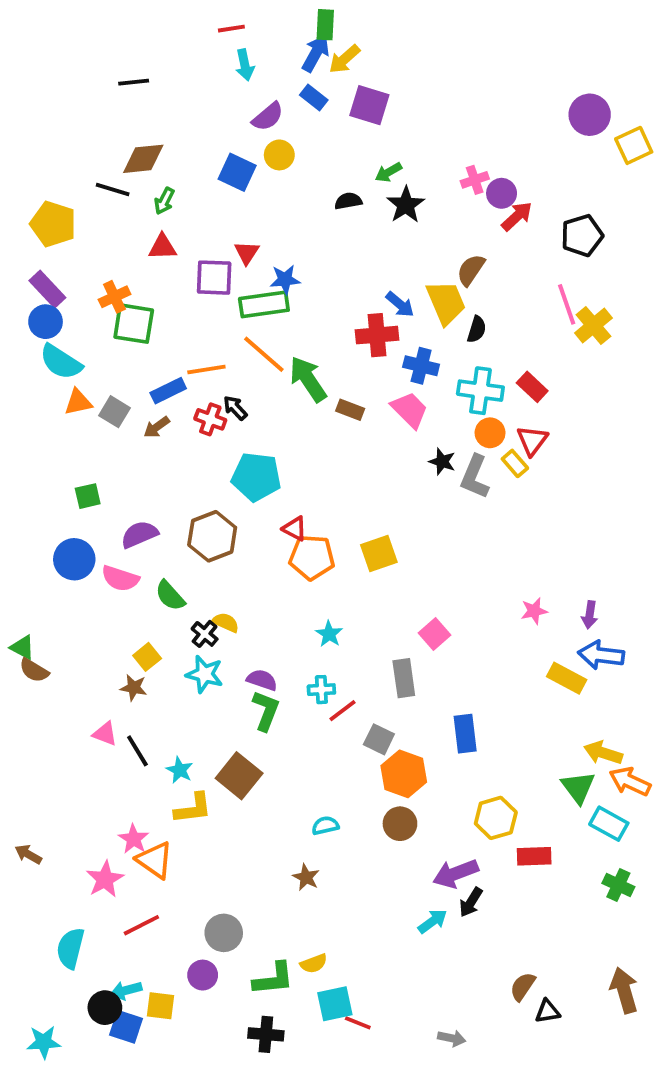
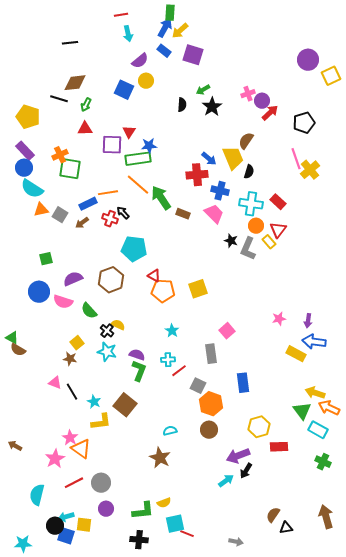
black semicircle: (348, 201) -> (182, 105), turned 104
brown star: (306, 877) -> (160, 458), size x1.5
gray circle: (224, 933) -> (101, 483), moved

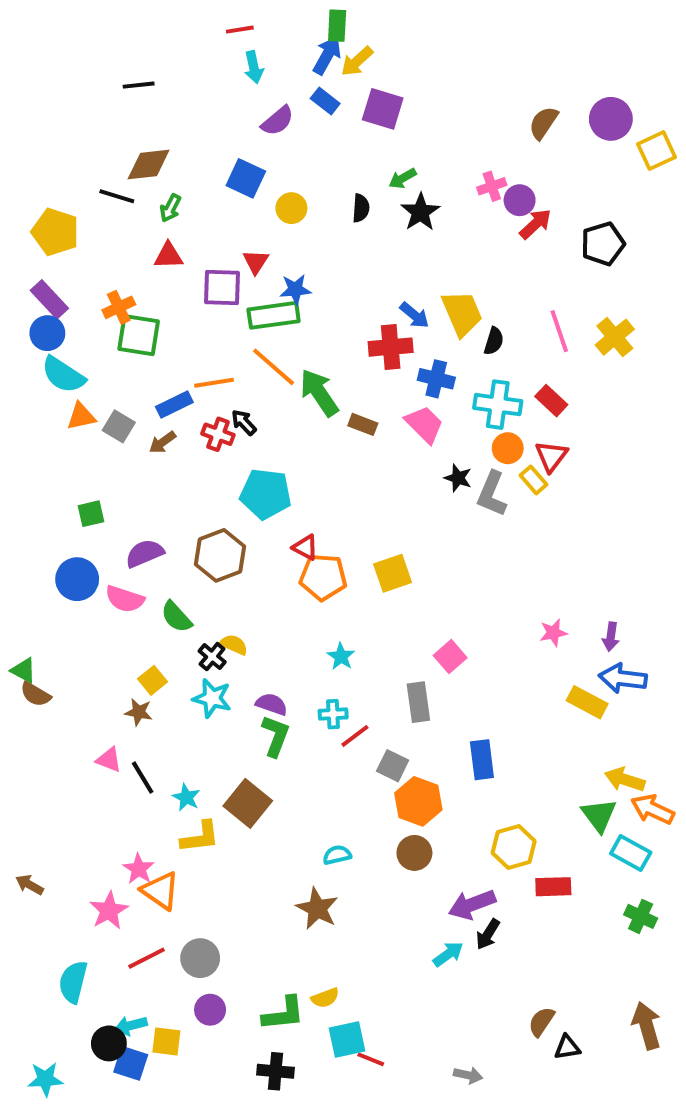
yellow circle: (146, 81) -> (291, 208), moved
brown semicircle: (246, 141) -> (543, 123), moved
pink line: (296, 159) -> (559, 331), moved

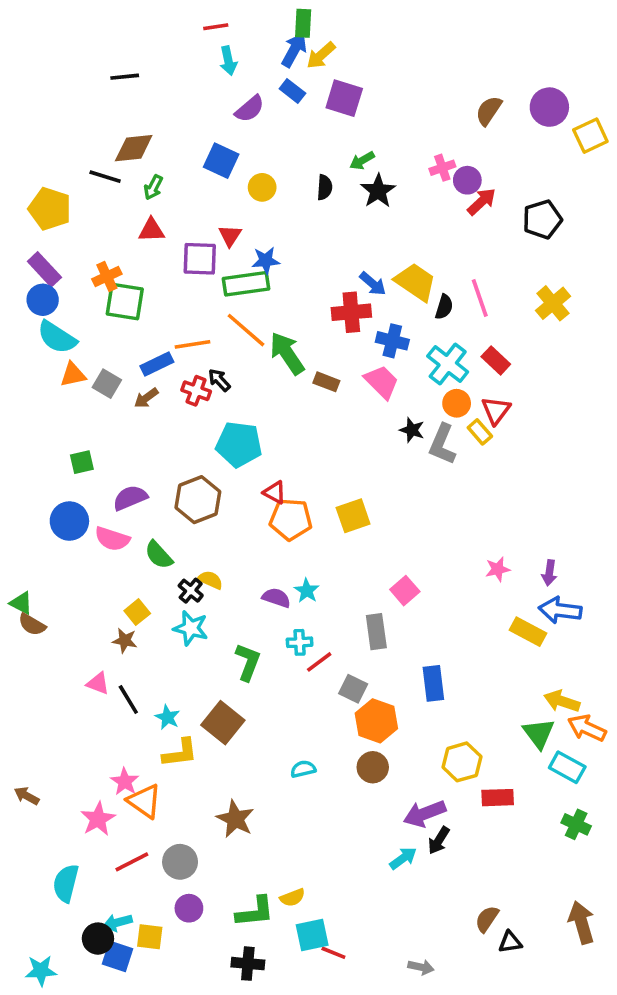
yellow trapezoid: (462, 313) -> (416, 282), turned -33
pink line: (559, 331) -> (480, 298), moved
cyan cross: (498, 405) -> (448, 364), turned 30
purple semicircle: (272, 704) -> (276, 598), moved
brown star: (317, 909) -> (235, 819), moved

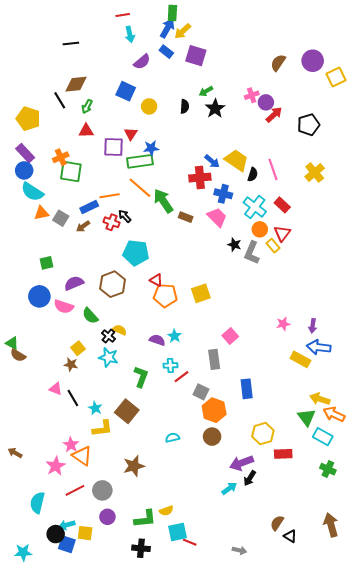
black line: (105, 177) -> (60, 100), turned 42
brown star: (235, 819) -> (134, 466), turned 30
black triangle: (510, 942) -> (290, 536), turned 40

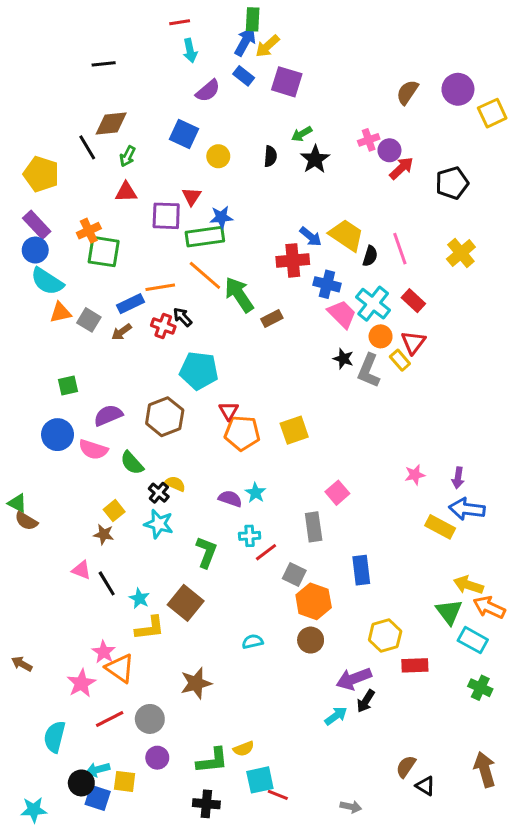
brown rectangle: (186, 217) -> (272, 319), turned -48
pink trapezoid: (217, 217) -> (342, 314), moved
red triangle: (156, 280) -> (229, 411), turned 32

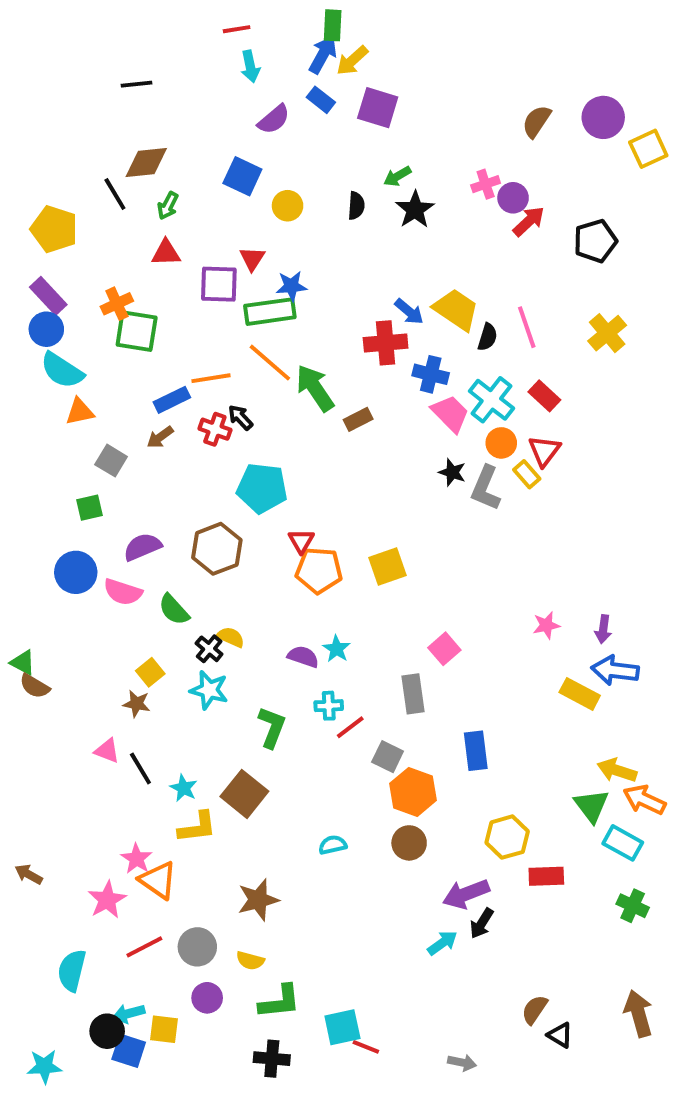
gray square: (89, 320) -> (111, 461), moved
yellow semicircle: (244, 749) -> (250, 961), moved, turned 36

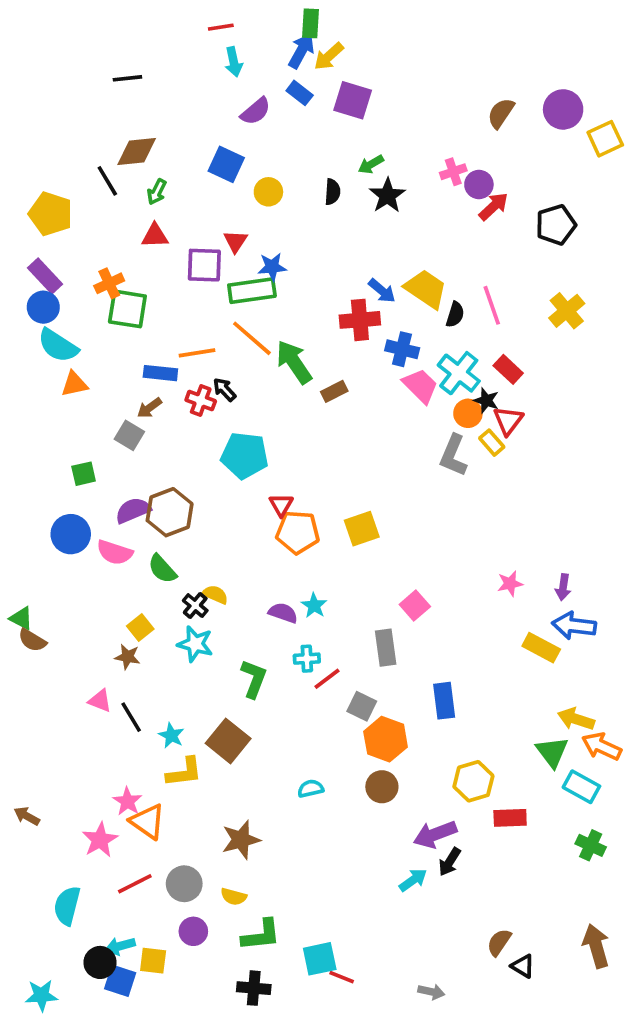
blue rectangle: (172, 400) -> (160, 373), turned 32
gray square: (111, 461) -> (129, 435), moved
black star: (452, 472) -> (486, 400), moved
brown hexagon: (217, 549) -> (170, 512), moved

